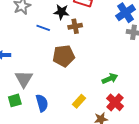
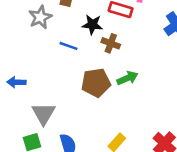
brown cross: (75, 26) -> (111, 43), turned 32
green arrow: (110, 79) -> (127, 78), moved

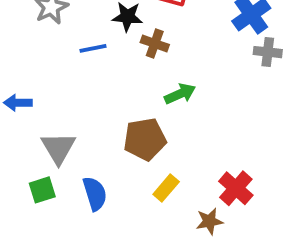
blue line: (69, 46) -> (93, 48), turned -30
brown pentagon: (96, 83) -> (145, 139), moved

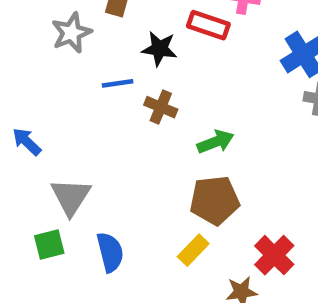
brown cross: (155, 44) -> (161, 107), moved
blue arrow: (18, 103) -> (27, 142), turned 40
brown pentagon: (145, 139) -> (215, 200), moved

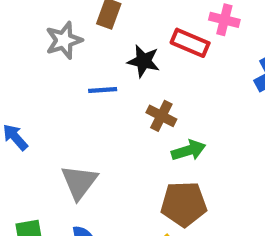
brown cross: (161, 107) -> (161, 116), moved
gray triangle: (71, 197) -> (79, 182), moved

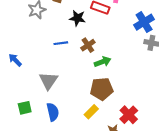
blue line: (103, 90) -> (61, 43), moved
brown cross: (161, 116) -> (88, 45), turned 32

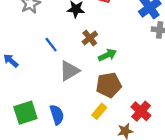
blue line: (61, 43) -> (51, 45), moved, turned 64
gray triangle: (48, 81) -> (69, 71), moved, turned 30
green square: (25, 108) -> (25, 113), size x1.5

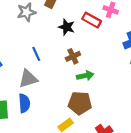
gray triangle: (69, 71) -> (28, 79), moved
blue semicircle: (57, 115) -> (24, 103), moved

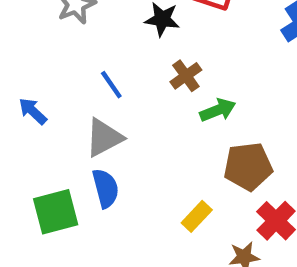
brown pentagon: (80, 103) -> (248, 166), moved

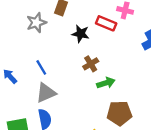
blue line: (111, 85) -> (41, 67), moved

